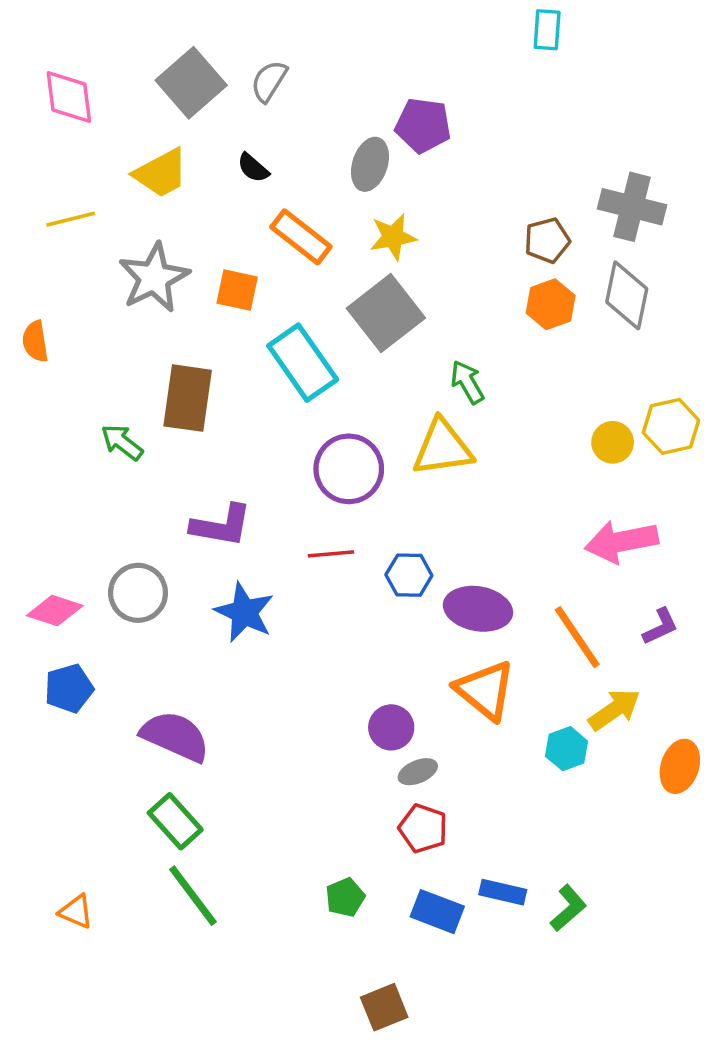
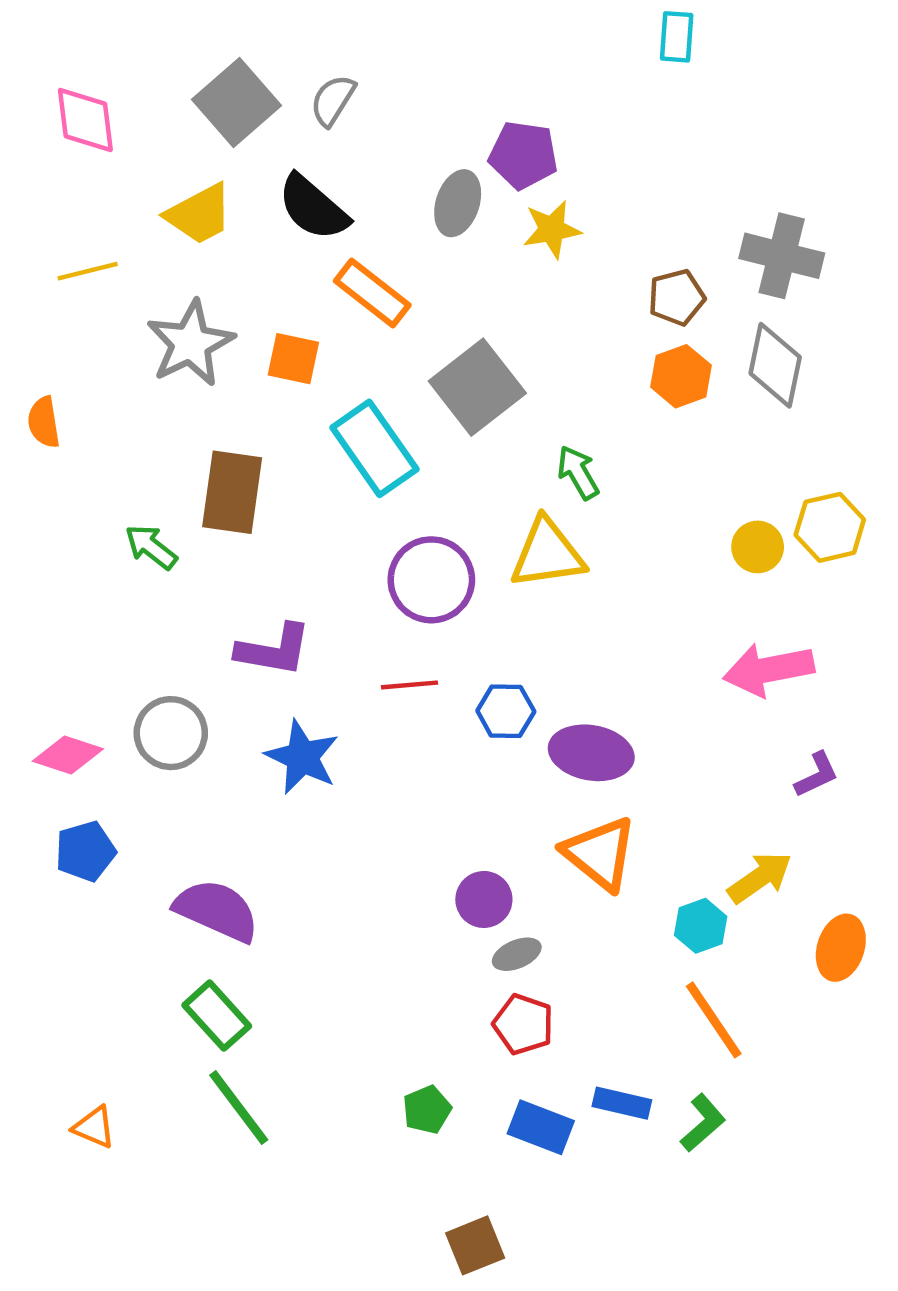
black semicircle: (253, 168) -> (313, 208), size x1.8
yellow star: (393, 237) -> (552, 229), moved
orange line: (577, 637) -> (714, 1020), moved

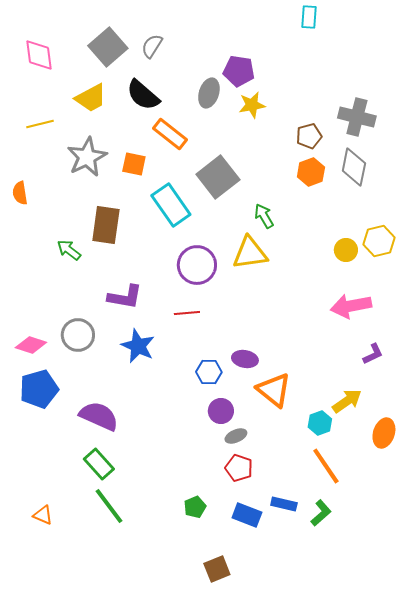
blue hexagon: (506, 711) -> (209, 372), moved
purple ellipse: (591, 753) -> (245, 359), moved, size x0.7
blue pentagon: (85, 851) -> (39, 389), size x1.4

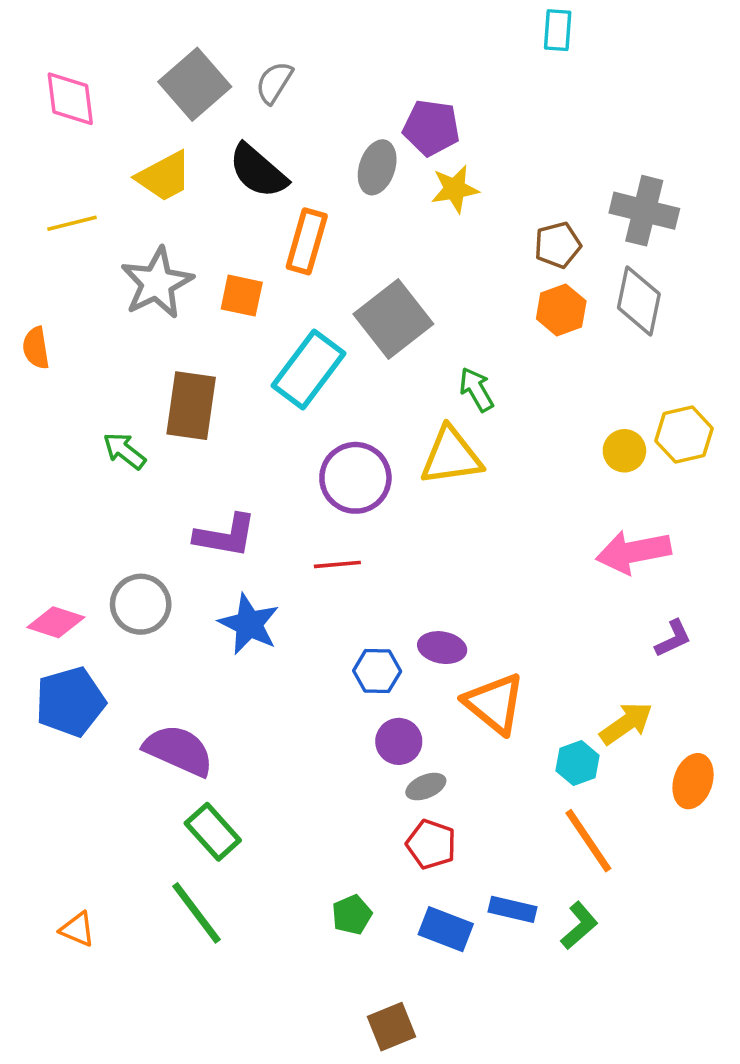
orange rectangle: (170, 134) -> (307, 241), turned 68
cyan rectangle: (171, 205) -> (309, 370), turned 72
green rectangle: (99, 464) -> (213, 832), moved

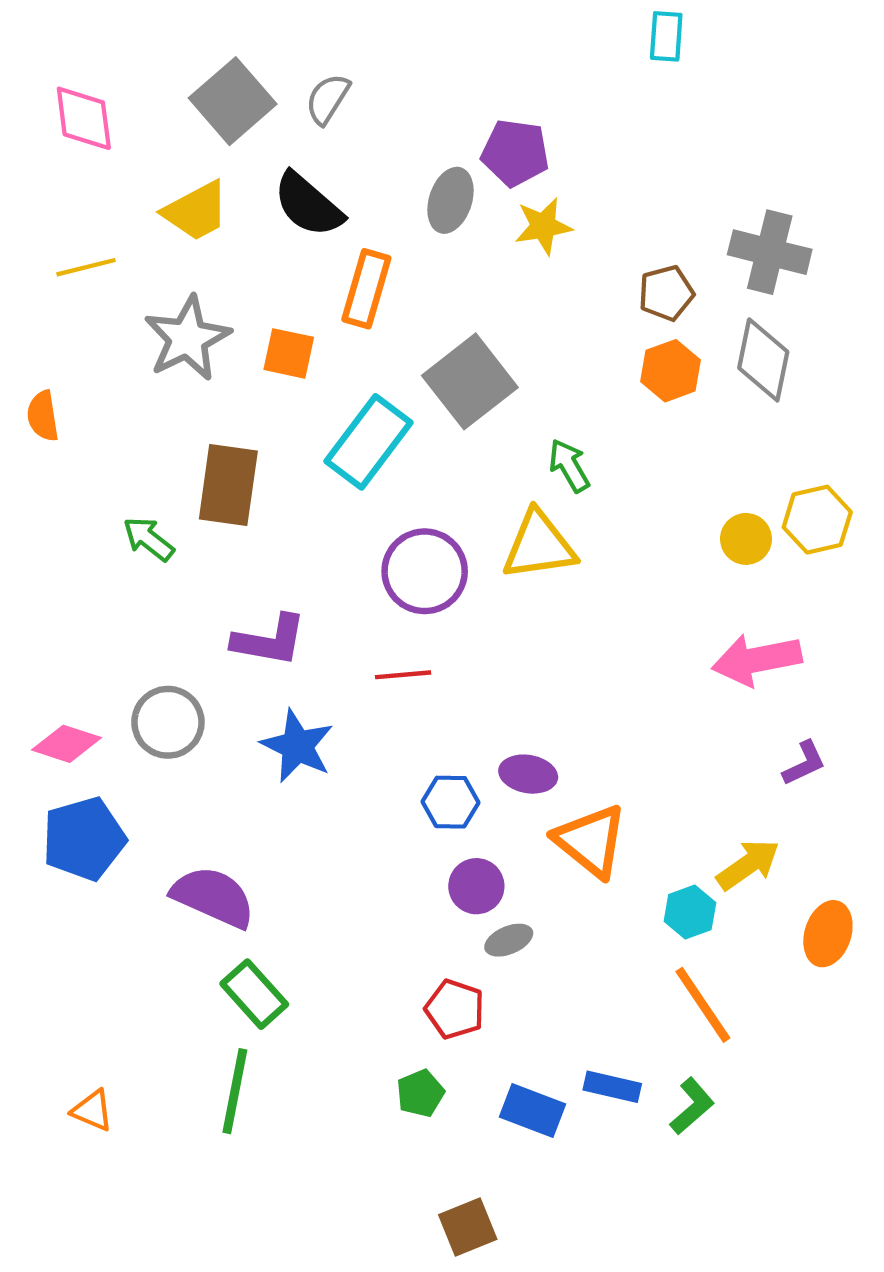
red pentagon: (431, 844) -> (455, 1009), moved
green line: (197, 913) -> (235, 1091), turned 48

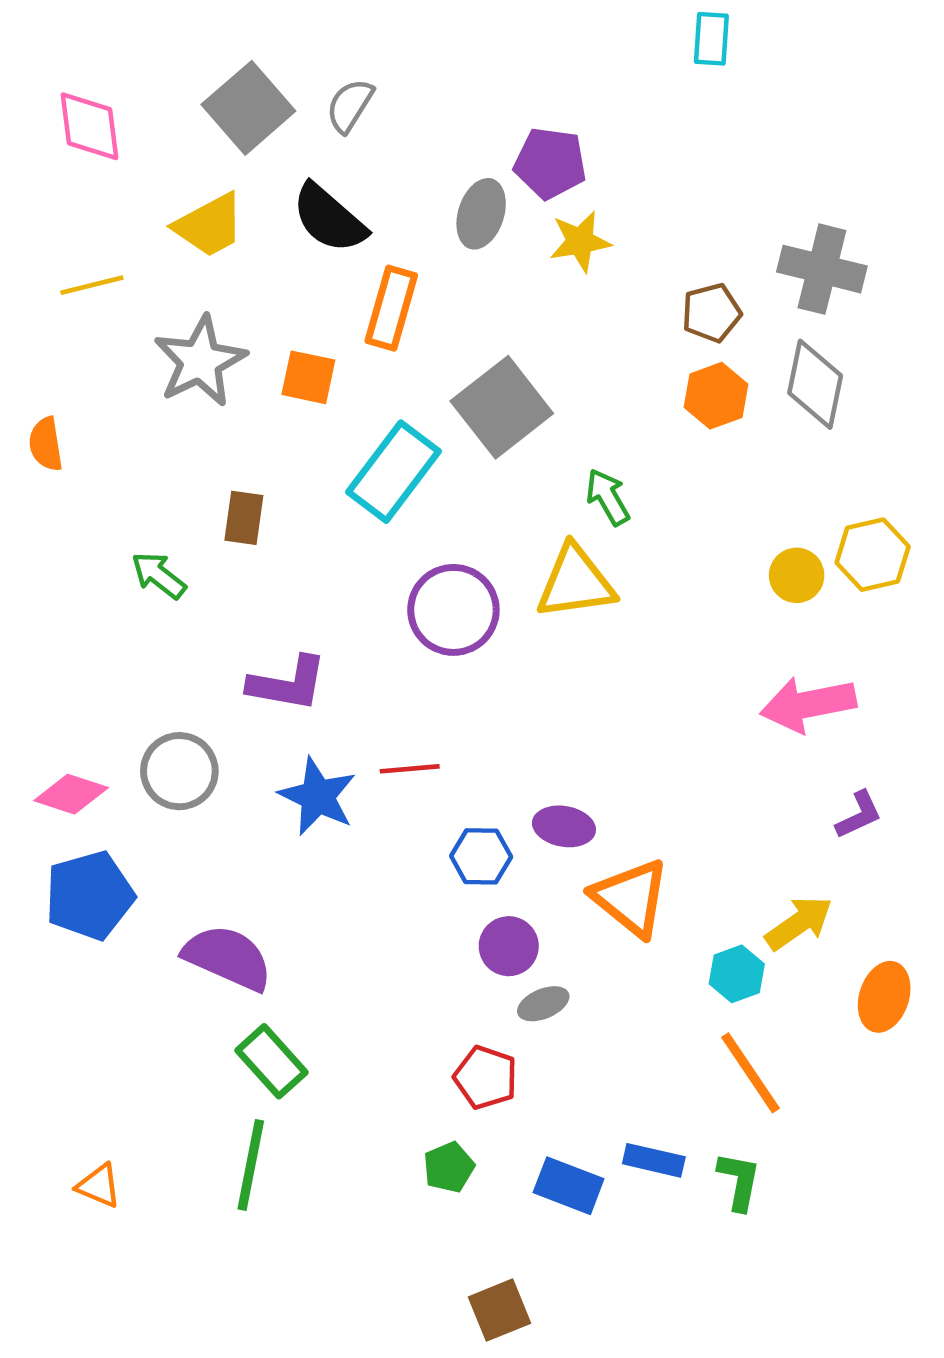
brown rectangle: (228, 485) -> (244, 518), size x0.6
red line: (403, 675) -> (410, 769), moved
green L-shape: (692, 1106) -> (739, 1181), turned -38

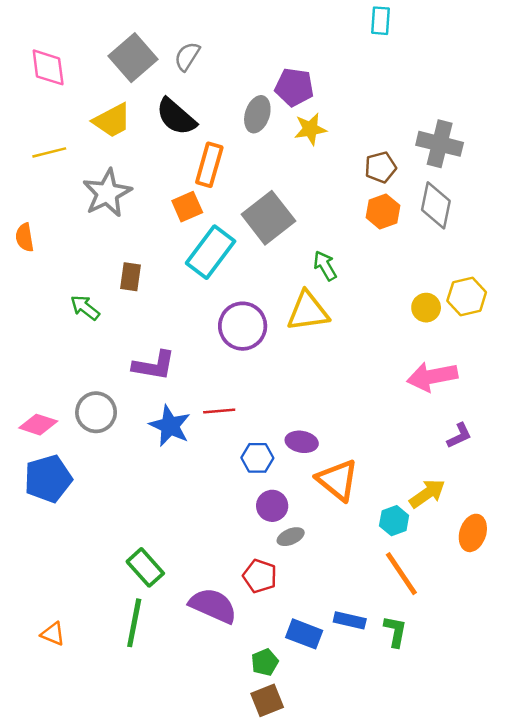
orange square: (308, 377) -> (187, 207), moved, turned -36
purple semicircle: (228, 958) -> (213, 606), moved
green pentagon: (449, 1167) -> (265, 662), moved

